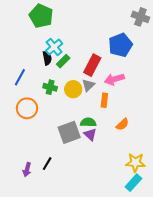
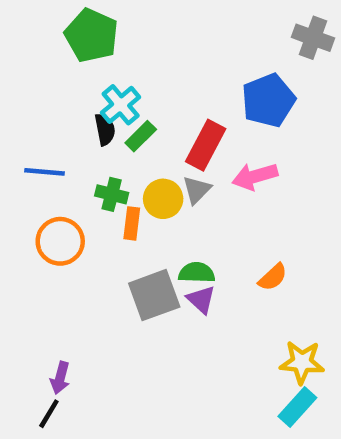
blue line: (20, 77) -> (44, 172), turned 66
orange rectangle: (104, 100) -> (132, 223), moved
black line: (47, 164) -> (49, 414), moved

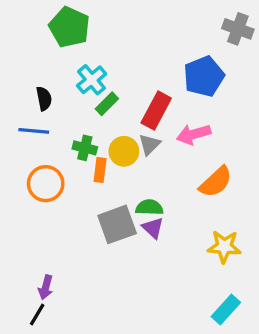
black semicircle: (105, 129) -> (44, 99), moved
orange semicircle: (273, 277) -> (216, 182), moved, size x1.5
yellow star: (302, 362) -> (224, 247), moved

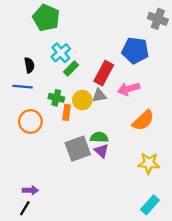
blue pentagon: (204, 76) -> (135, 50), turned 30
gray triangle: (149, 144) -> (99, 96), turned 35
purple arrow: (46, 287) -> (30, 190), turned -105

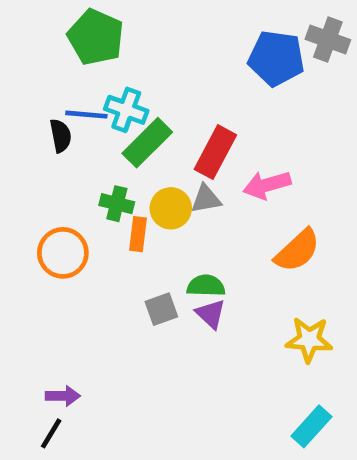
blue pentagon: (135, 50) -> (276, 58), moved
cyan cross: (61, 53) -> (126, 110), turned -30
green rectangle: (71, 69) -> (147, 143), size x1.5
blue line: (23, 87) -> (86, 115), moved
gray square: (78, 149) -> (161, 309), size x0.6

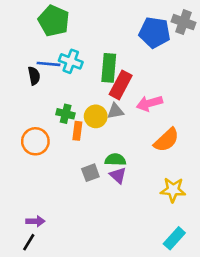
green rectangle: (147, 143) -> (109, 68), moved, turned -40

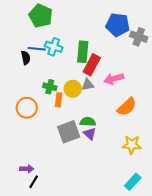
gray cross: (183, 22) -> (139, 37), moved
gray square: (90, 173) -> (69, 132), size x1.6
black line: (29, 242) -> (34, 182), moved

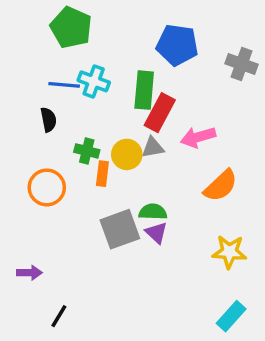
blue pentagon: (118, 25) -> (177, 45), moved
black semicircle: (26, 58) -> (49, 120), moved
purple arrow: (27, 169) -> (29, 273), moved

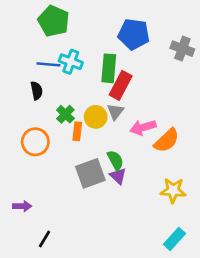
pink arrow: (198, 137) -> (143, 127), moved
gray triangle: (153, 147) -> (115, 112), turned -42
green cross: (87, 151) -> (65, 114), turned 30
green semicircle: (153, 212) -> (115, 160), turned 60

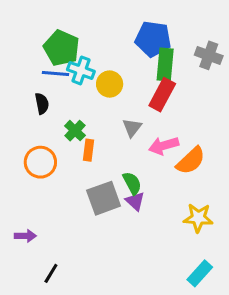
green pentagon: (54, 21) -> (61, 48), moved
green rectangle: (109, 68) -> (165, 64), moved
red rectangle: (121, 85) -> (162, 95), moved
yellow circle: (96, 117) -> (110, 84), moved

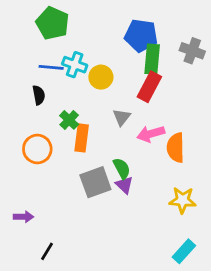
green pentagon: (61, 48) -> (53, 23), moved
orange rectangle: (88, 150) -> (82, 138), size x1.4
orange semicircle: (191, 161) -> (176, 148), turned 132

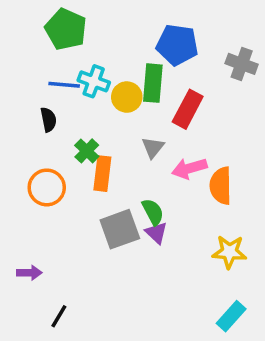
green rectangle: (152, 59) -> (153, 83), moved

